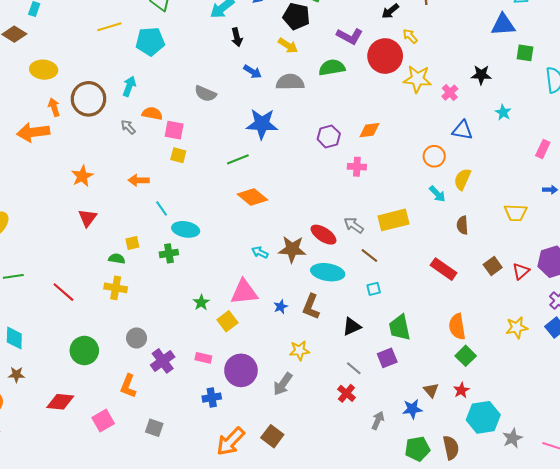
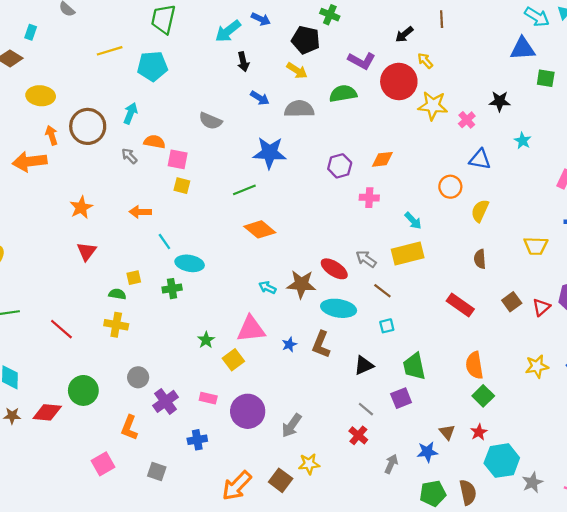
cyan arrow: (437, 194) -> (413, 221), moved
yellow star: (299, 351) -> (309, 464), moved
blue cross: (212, 398) -> (197, 440), moved
red diamond: (60, 402) -> (47, 412), moved

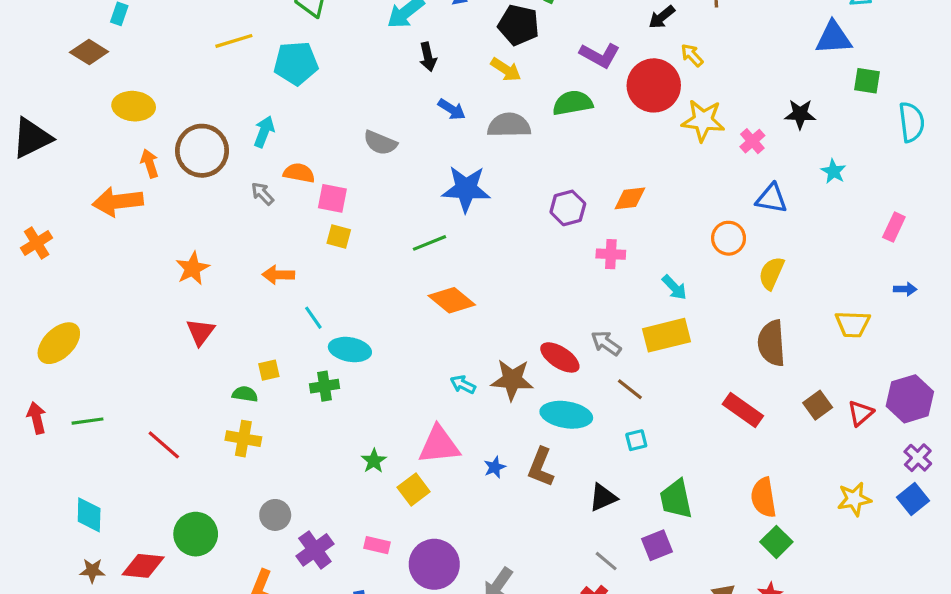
brown semicircle: (480, 259) -> (771, 343), size x1.6

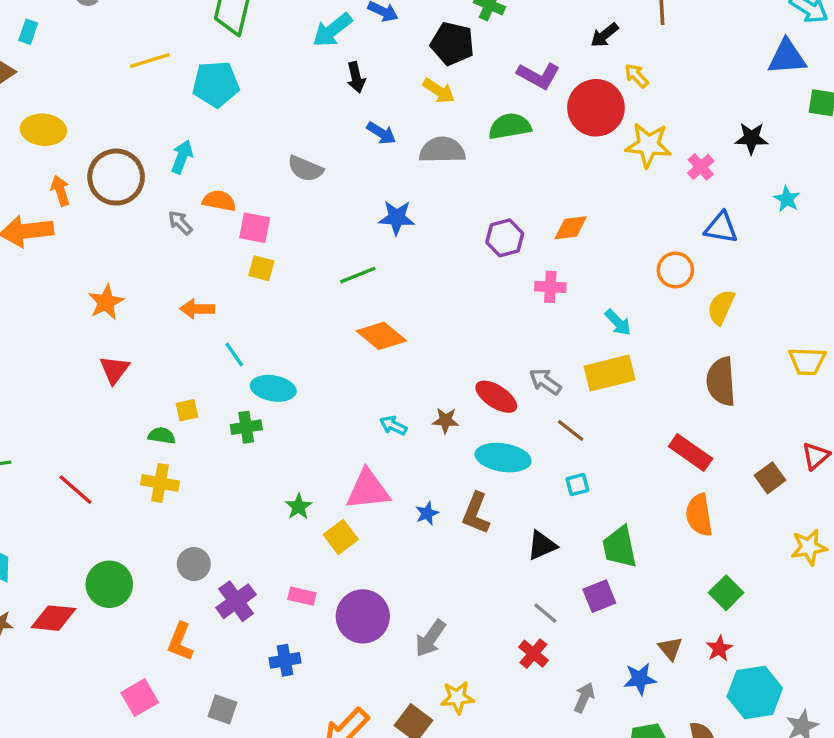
blue star: (466, 189) -> (397, 218), size x0.7
brown star: (512, 380) -> (446, 420), size x0.6
brown square: (818, 405) -> (770, 478), moved
orange semicircle: (764, 497) -> (699, 515), moved

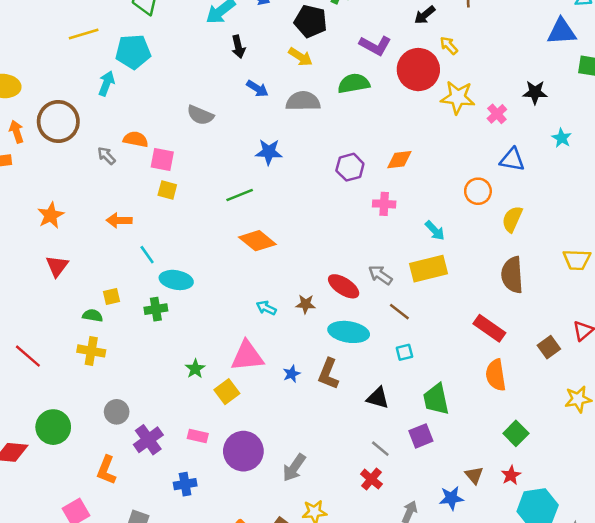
cyan arrow: (182, 157) -> (106, 83), moved
black triangle: (542, 545) -> (378, 398), turned 40

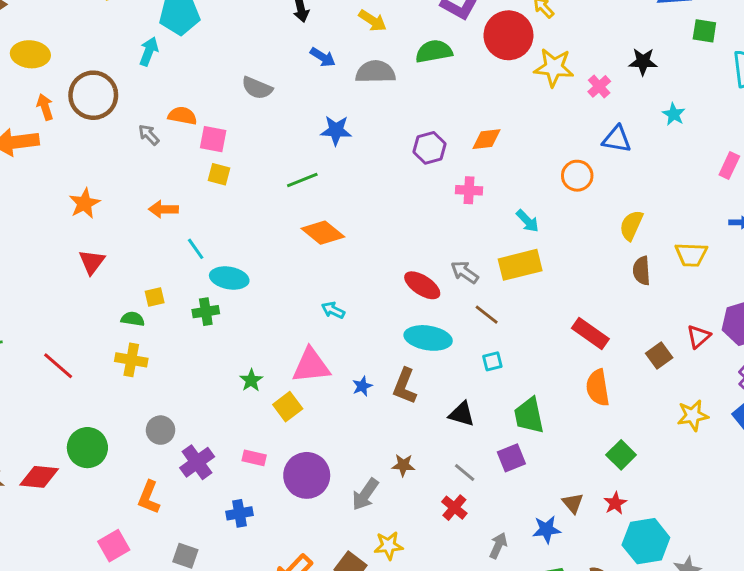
yellow semicircle: (512, 219) -> (631, 225), moved
brown semicircle: (512, 275) -> (642, 271), moved, size x0.7
brown star: (306, 304) -> (403, 465), moved

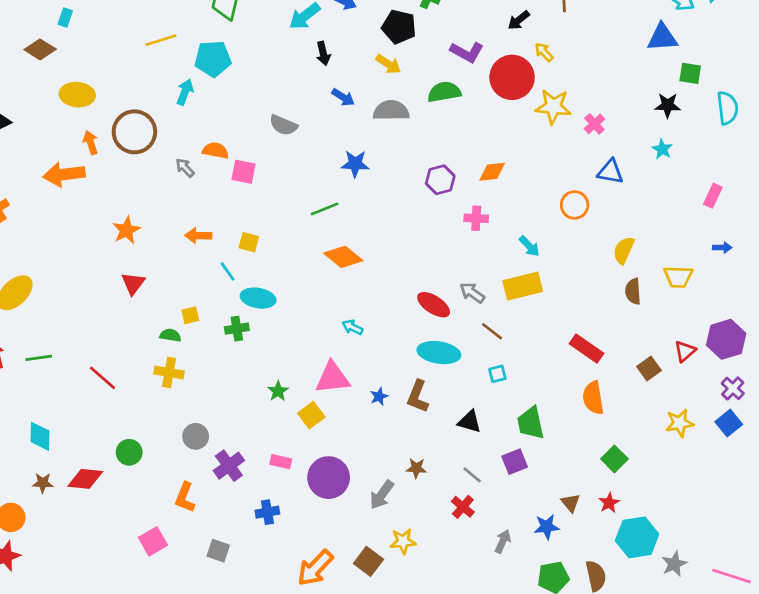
black star: (643, 62) -> (668, 105), moved
yellow square: (219, 174) -> (249, 242), moved
green circle: (87, 448) -> (129, 452), size x0.7

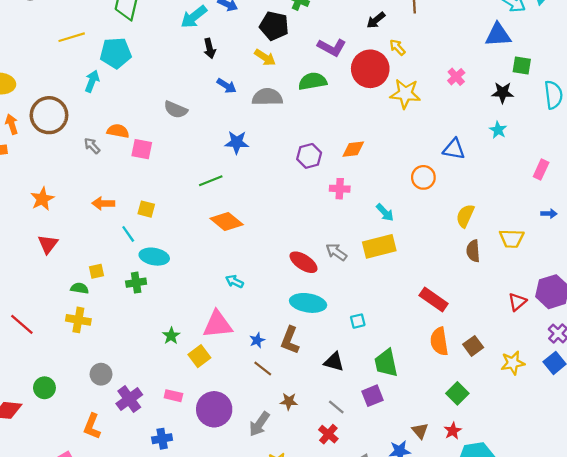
pink cross: (594, 124) -> (456, 77), moved
brown line: (492, 331) -> (263, 369), moved
brown square: (649, 369) -> (473, 346), moved

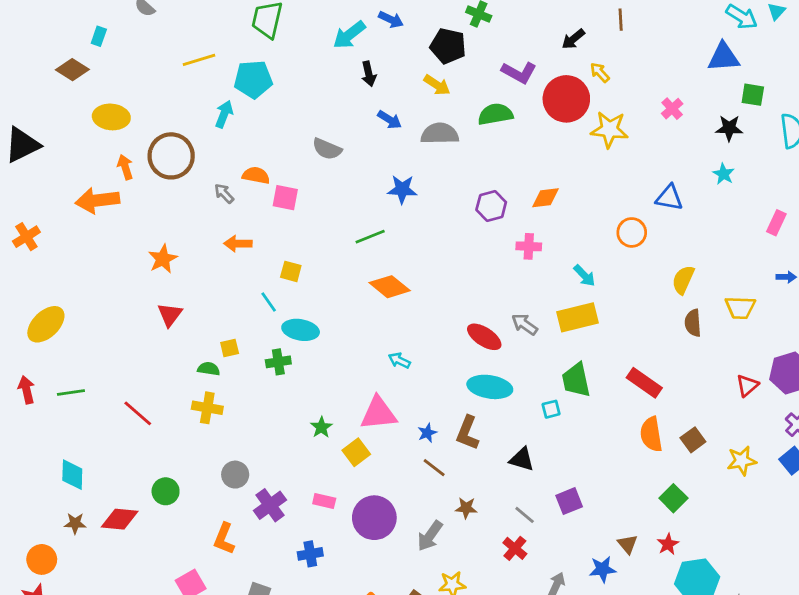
orange arrow: (103, 203) -> (238, 244), moved
green trapezoid: (386, 363) -> (576, 380), moved

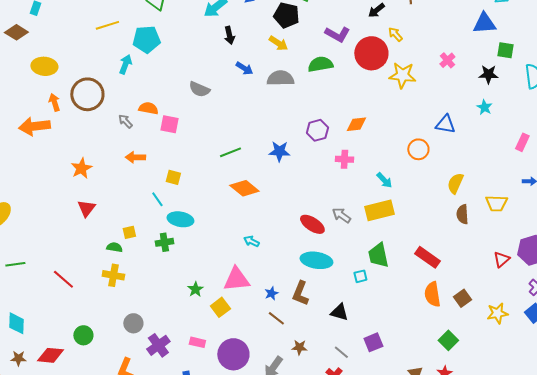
blue star: (402, 189) -> (279, 151), moved

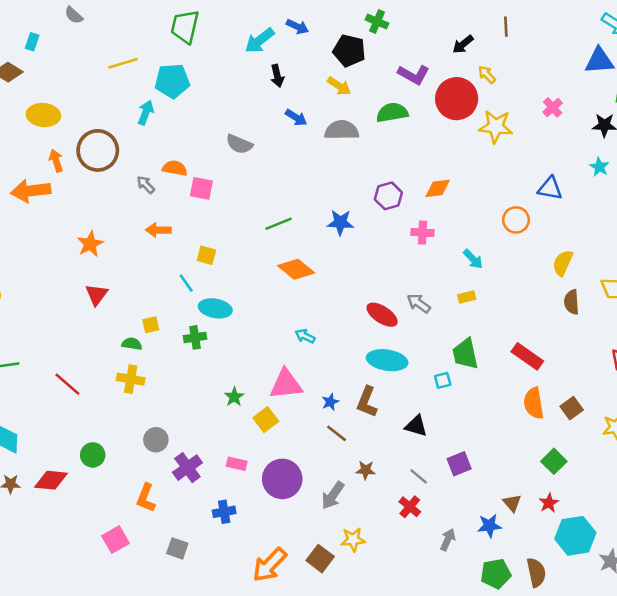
yellow rectangle: (379, 210) -> (467, 297), size x0.5

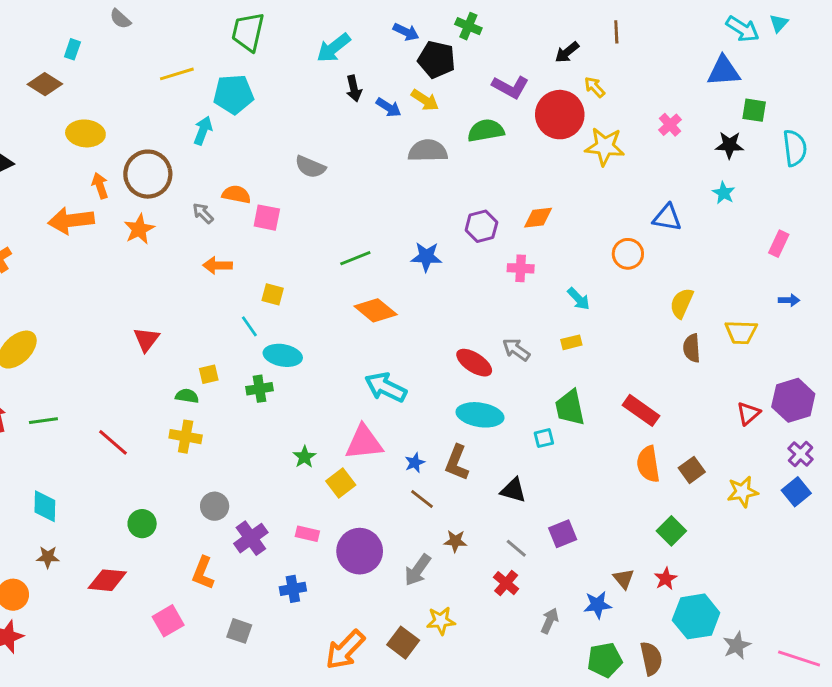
blue arrow: (297, 27) -> (406, 32), moved
blue arrow: (296, 118) -> (389, 107), moved
orange star: (90, 244) -> (139, 229), moved
cyan arrow: (305, 336) -> (386, 387), size x1.8
red diamond: (51, 480) -> (107, 580), moved

